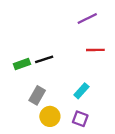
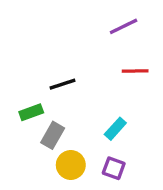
green rectangle: (22, 64) -> (31, 112), moved

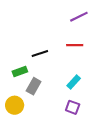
red line: (135, 71) -> (75, 45), moved
yellow circle: (71, 165) -> (15, 105), moved

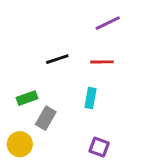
black line: (40, 54) -> (57, 59), moved
cyan rectangle: (74, 82) -> (90, 98), moved, turned -32

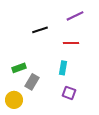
black line: (57, 59) -> (40, 30), moved
purple square: (99, 147) -> (69, 93), moved

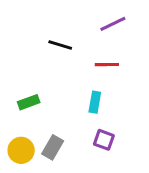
black line: (40, 30) -> (60, 45), turned 35
gray rectangle: (32, 82) -> (53, 147), moved

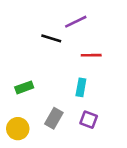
purple line: (113, 24) -> (76, 22), moved
gray rectangle: (53, 147) -> (54, 118), moved

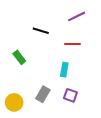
purple line: (76, 22) -> (77, 16), moved
green rectangle: (24, 87) -> (19, 57), moved, turned 72

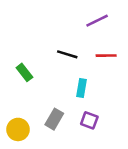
black line: (41, 31) -> (67, 54), moved
red line: (73, 44) -> (106, 56), moved

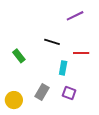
red line: (106, 56) -> (81, 53), moved

